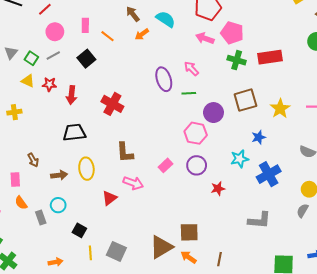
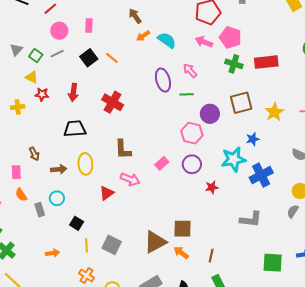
cyan semicircle: (166, 19) -> (167, 40), moved
orange line: (107, 36) -> (112, 58), moved
red star: (49, 84) -> (42, 94), moved
cyan star: (240, 159) -> (234, 159), size x1.4

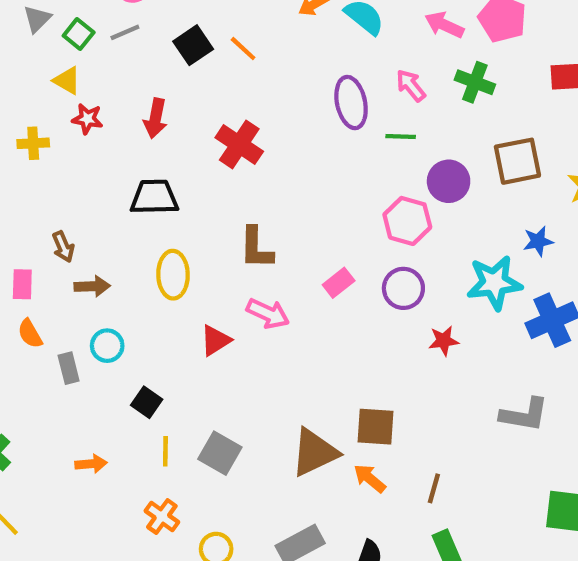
green cross: (234, 64) -> (475, 82), moved
brown arrow: (59, 169) -> (92, 286), moved

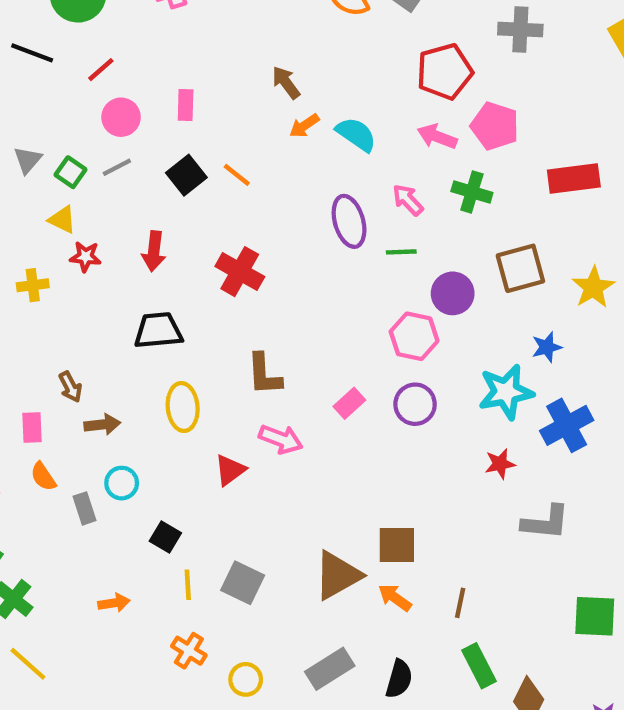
red star: (444, 341) -> (500, 464), moved

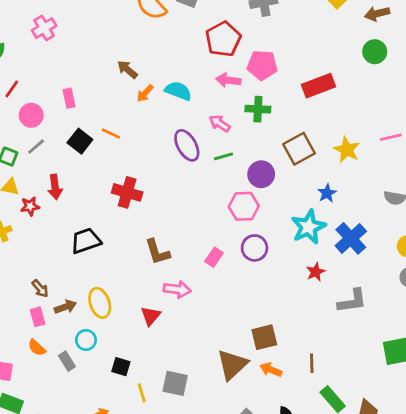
red arrow: (154, 251) -> (55, 187), moved
yellow ellipse: (183, 407) -> (100, 303), moved
pink rectangle: (32, 427) -> (38, 317), moved

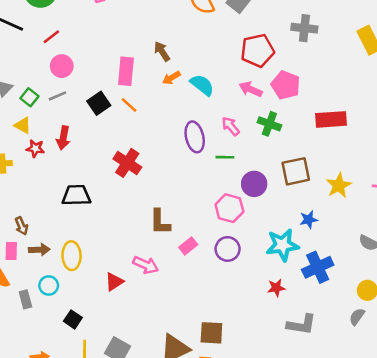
pink rectangle: (69, 98) -> (126, 71), moved, size x1.5
brown L-shape: (157, 252) -> (160, 222), moved

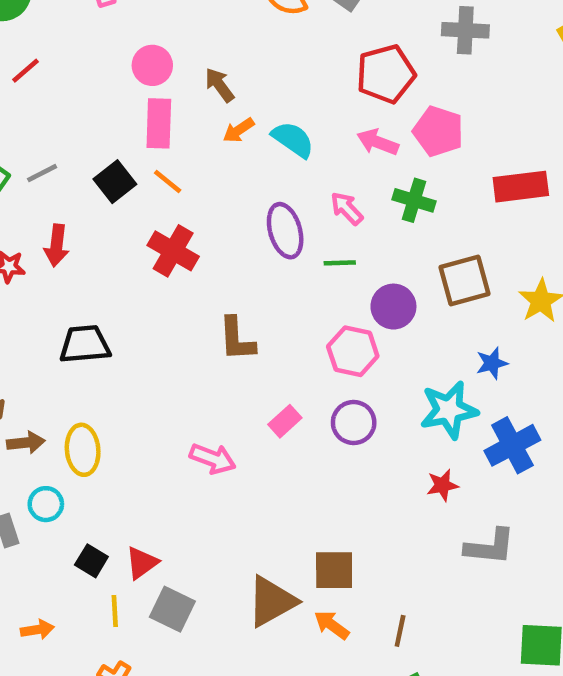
pink circle: (62, 66) -> (152, 65), moved
red cross: (127, 163) -> (173, 251), moved
brown L-shape: (160, 222) -> (237, 339), moved
red triangle: (114, 282) -> (142, 563), moved

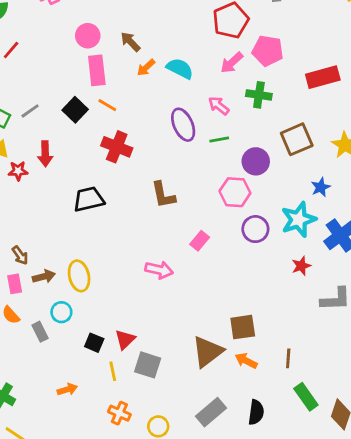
pink arrow: (378, 142) -> (232, 63), turned -55
black trapezoid: (85, 344) -> (89, 199), moved
purple circle: (354, 423) -> (255, 229), moved

